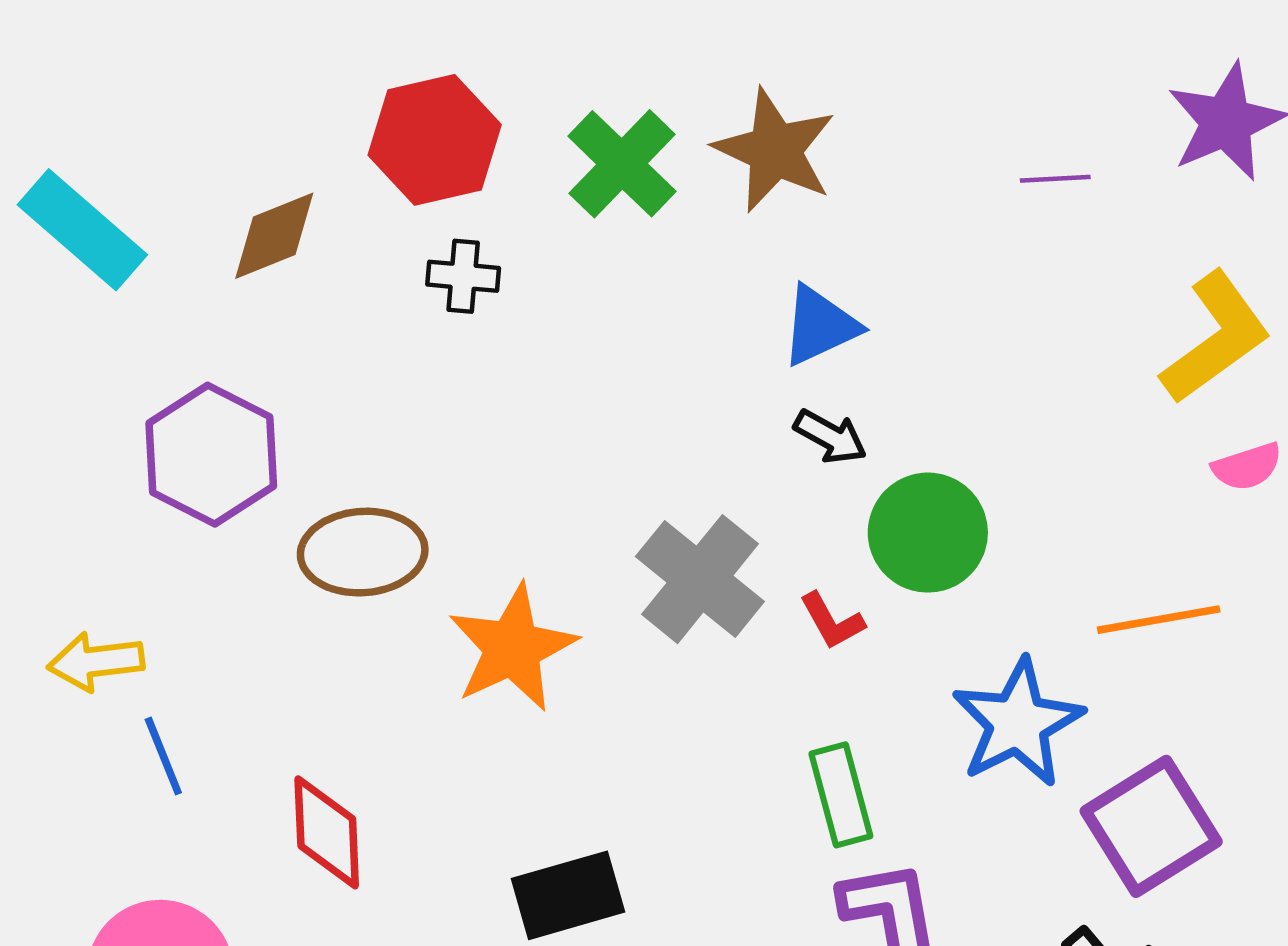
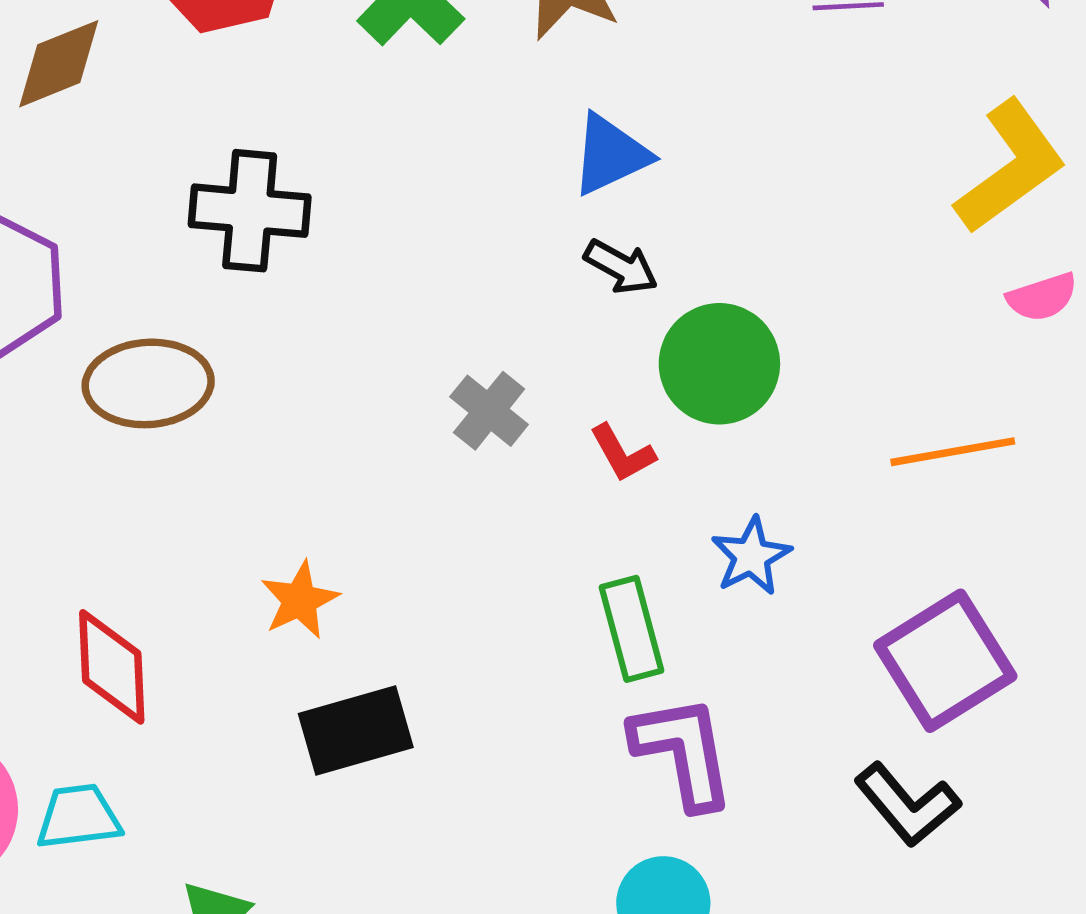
black cross: (463, 276) -> (250, 211), moved, size x1.6
gray cross: (700, 579) -> (489, 411), size x0.6
orange star: (513, 648) -> (300, 600), moved, size x0.6
blue star: (1018, 723) -> (751, 556), moved, size x0.6

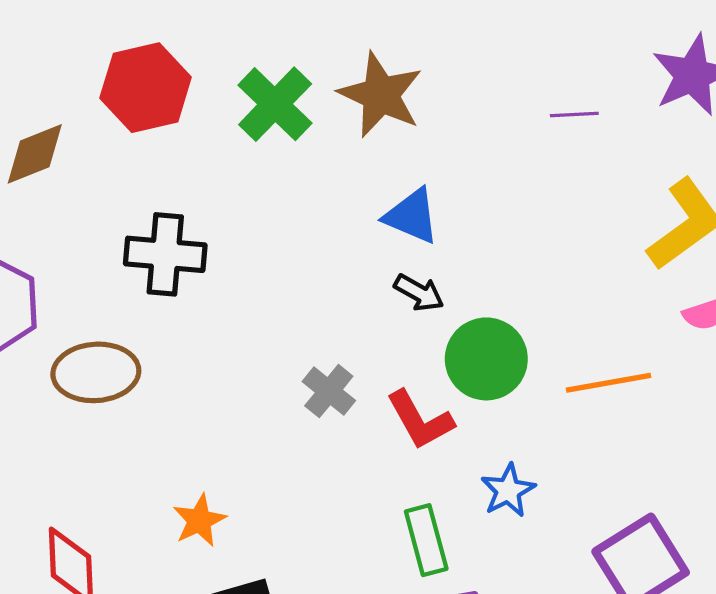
blue triangle: (610, 155) -> (412, 216), turned 48
orange line: (953, 452) -> (608, 383), moved
red L-shape: (622, 453) -> (420, 420), size x1.5

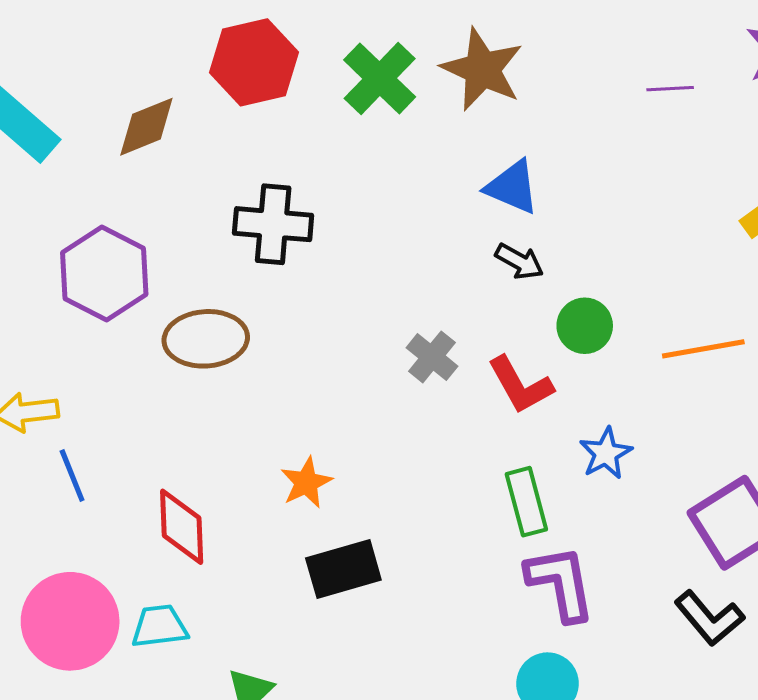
green circle: (486, 359) -> (585, 326), size x0.7

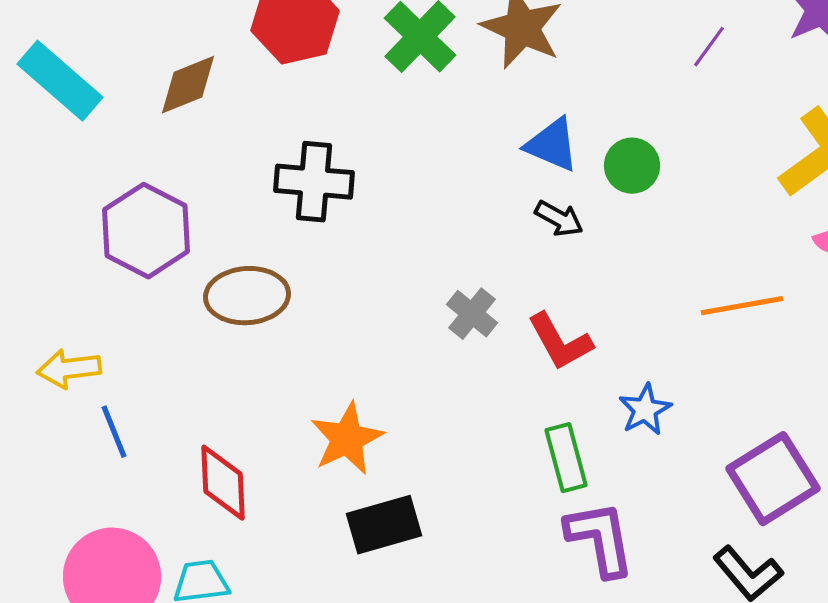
purple line: (670, 89) -> (709, 47), turned -51
green circle: (585, 326) -> (632, 166), moved
orange star: (306, 483) -> (347, 439), size x1.4

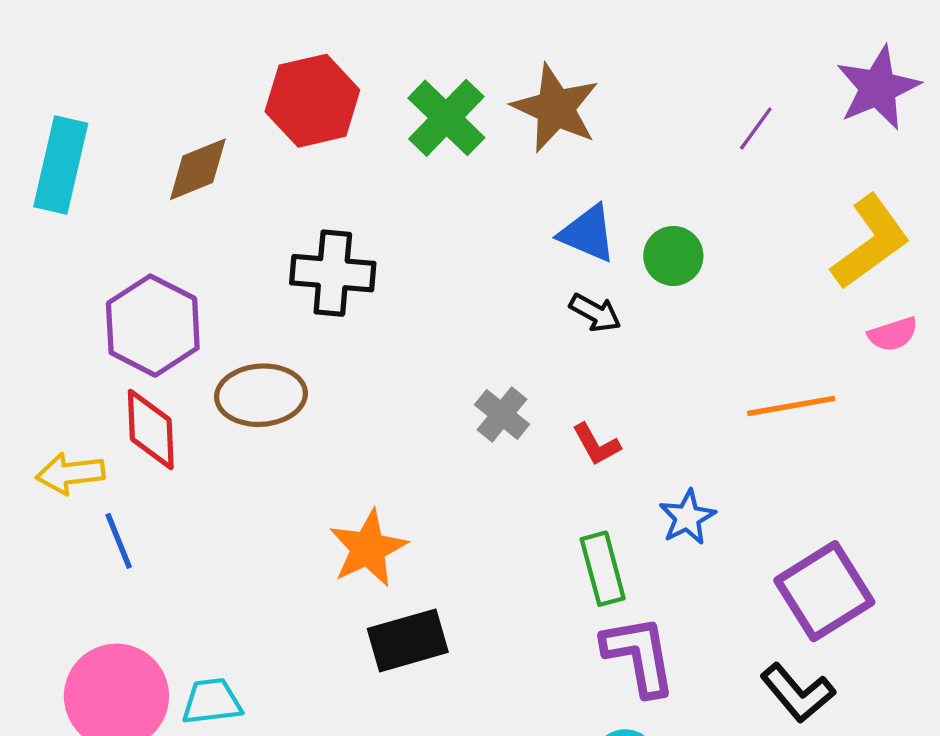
cyan rectangle: (60, 81) -> (61, 165), turned 62
red L-shape: (560, 342) -> (596, 444), size x0.7
red diamond: (223, 483) -> (151, 429), moved

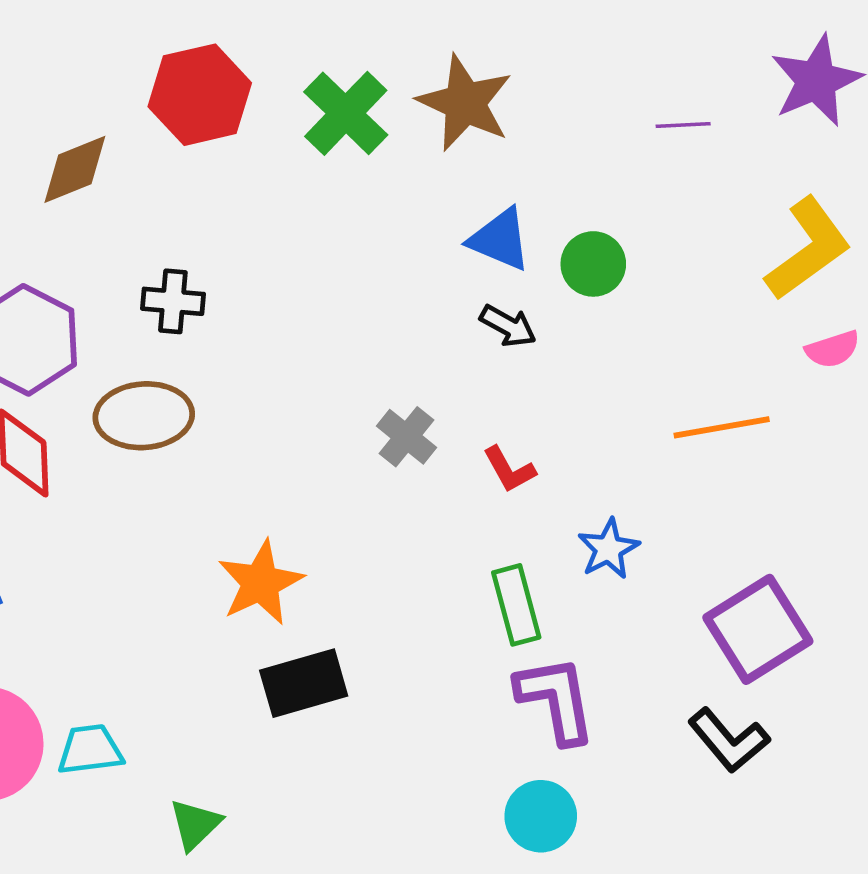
purple line: (756, 129) -> (683, 125), turned 51
black cross: (333, 273) -> (173, 301), moved, size x0.7

